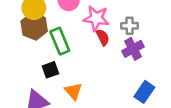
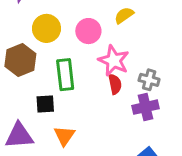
brown hexagon: (34, 26) -> (20, 60), moved

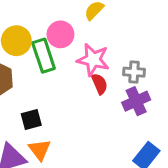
green rectangle: (65, 75) -> (44, 56), moved
orange triangle: (64, 136) -> (40, 150), moved

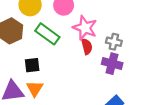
green rectangle: (44, 56) -> (47, 34), moved, turned -45
purple cross: (136, 101) -> (112, 64), turned 30

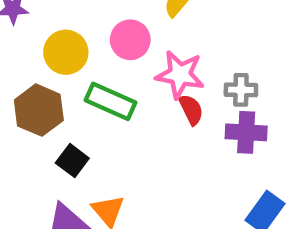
black square: (32, 65) -> (72, 161), moved, turned -35

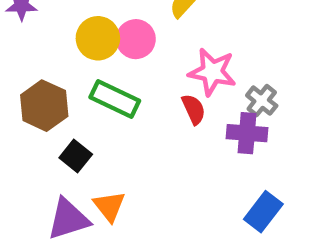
yellow circle: (66, 52) -> (98, 38), moved
pink star: (180, 75) -> (212, 72), moved
gray cross: (241, 90) -> (262, 101), moved, turned 36

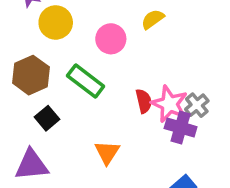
yellow circle: (98, 38) -> (56, 22), moved
pink star: (212, 72) -> (169, 104), moved
orange triangle: (109, 206) -> (107, 152), moved

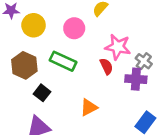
pink star: (169, 104) -> (118, 47), moved
orange triangle: (107, 152) -> (89, 107), turned 42

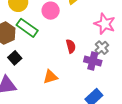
pink star: (118, 47) -> (105, 24), moved
green rectangle: (63, 61) -> (27, 28), moved

